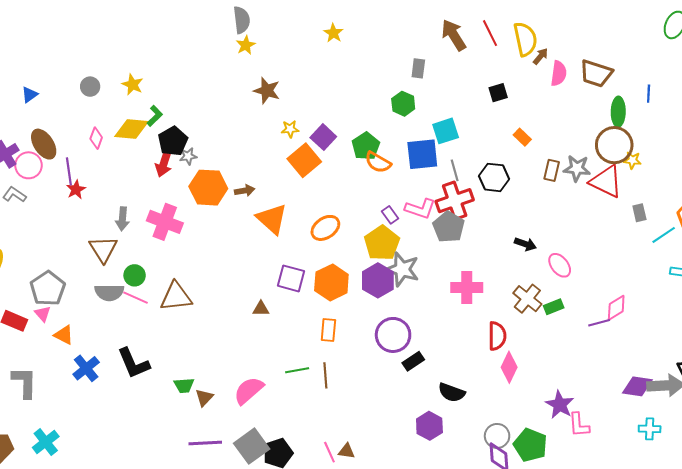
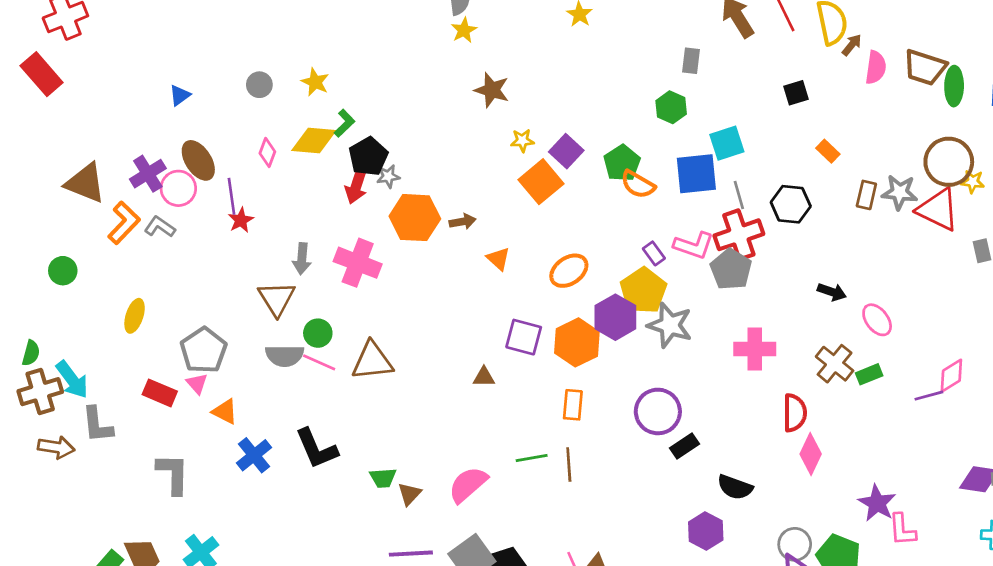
green ellipse: (618, 112) -> (954, 86), moved
orange triangle: (272, 219) -> (498, 259), size x0.6
purple hexagon: (378, 280) -> (615, 317), moved

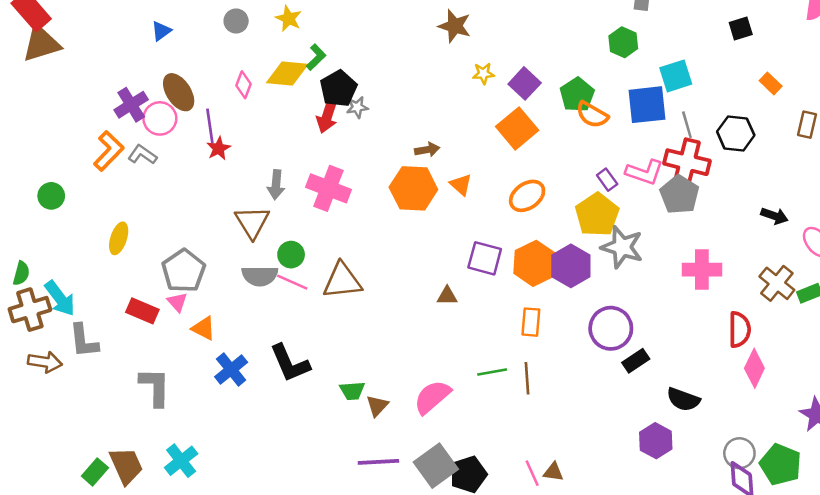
orange square: (541, 182) -> (517, 128), moved
brown triangle: (85, 183) -> (41, 43), moved, turned -39
orange hexagon: (415, 218) -> (413, 188), moved
red cross: (739, 235) -> (687, 162), turned 33
purple hexagon: (615, 317) -> (571, 266), moved

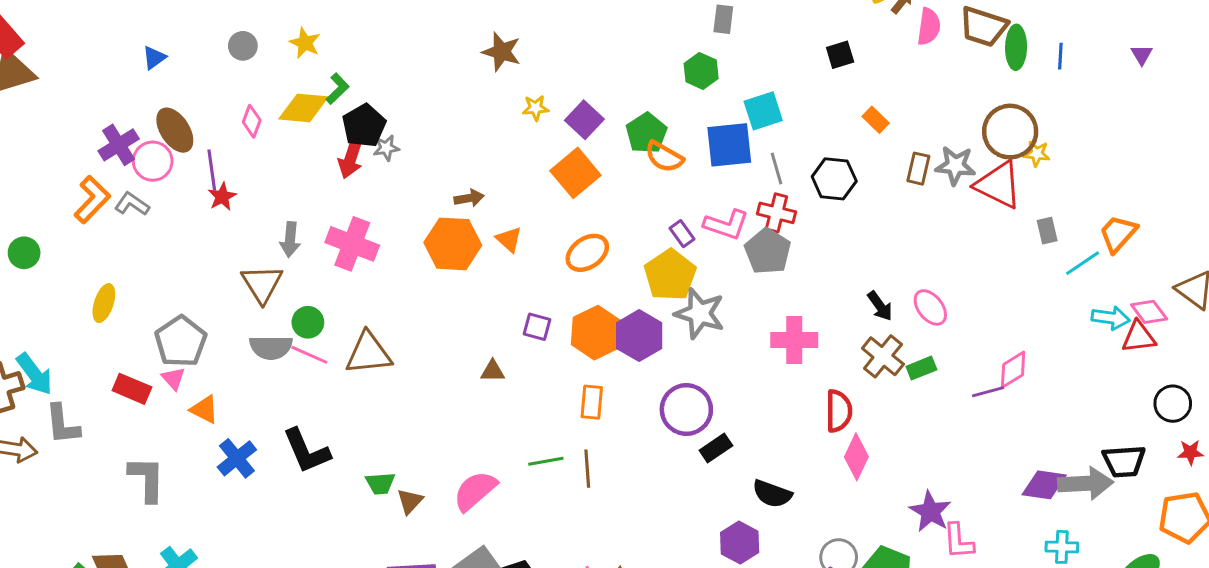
red cross: (687, 162) -> (777, 213), size x0.7
black arrow: (774, 216) -> (880, 306), moved, turned 35
purple square: (485, 258) -> (537, 327), size x0.7

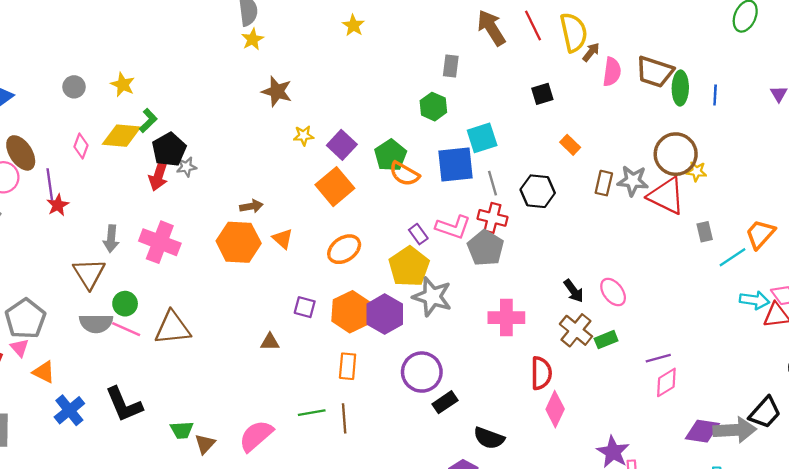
pink diamond: (1013, 370) -> (666, 382), moved
black trapezoid: (1124, 461) -> (765, 413), turned -44

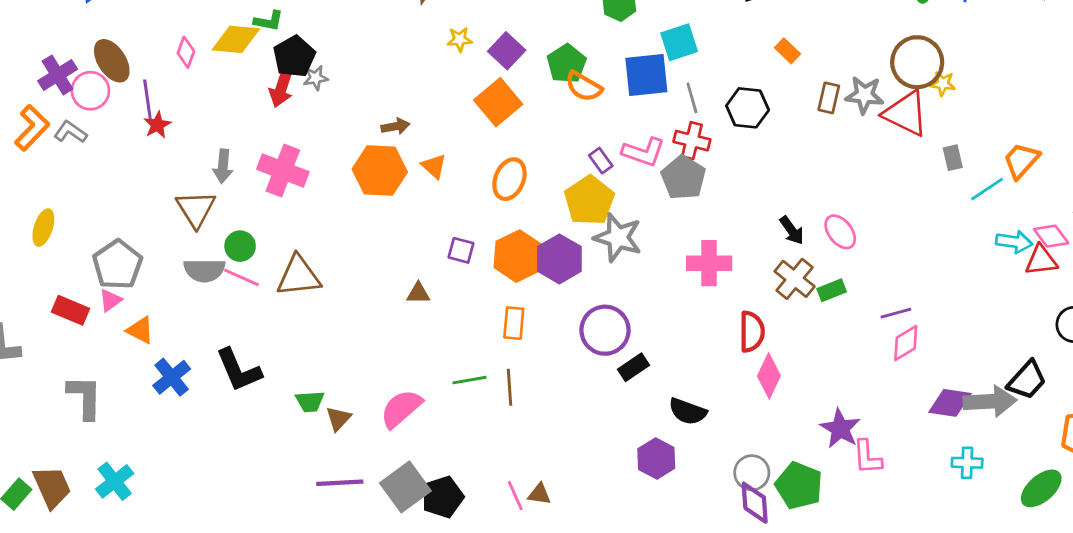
green L-shape: (148, 120) -> (269, 21), turned 55
orange ellipse: (344, 249) -> (509, 179), turned -32
pink triangle: (20, 348) -> (110, 300), turned 36

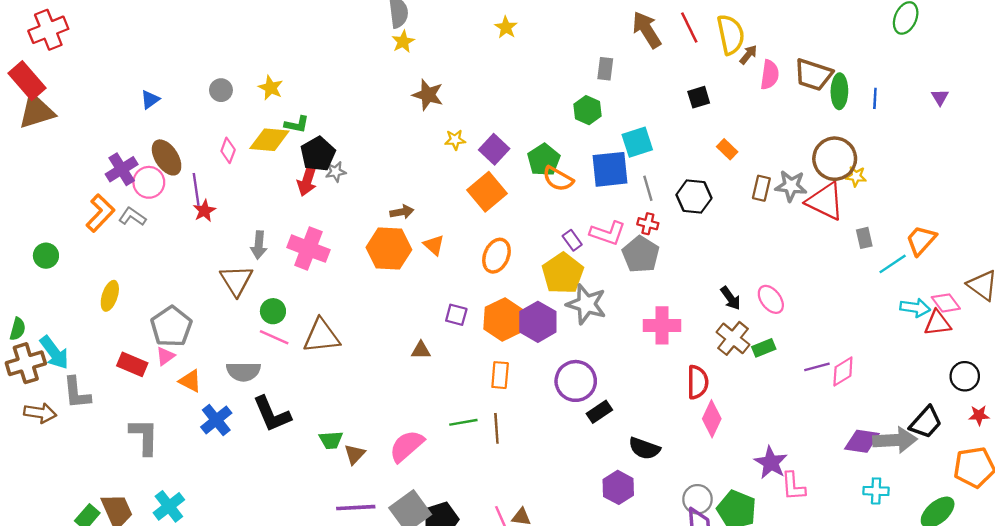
red cross: (692, 141) -> (648, 224), size x0.7
gray semicircle: (204, 270) -> (243, 372), moved
pink diamond: (906, 343) -> (843, 372), moved

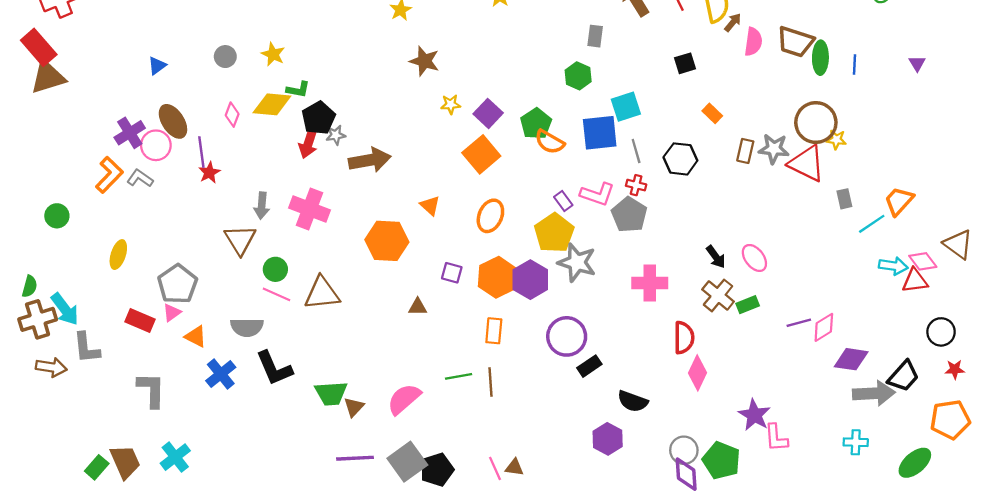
brown arrow: (402, 212) -> (370, 160), moved, size x1.8
orange hexagon: (389, 249) -> (387, 241), moved
green trapezoid: (331, 440) -> (331, 393), size x1.4
purple diamond: (862, 441) -> (851, 359), moved

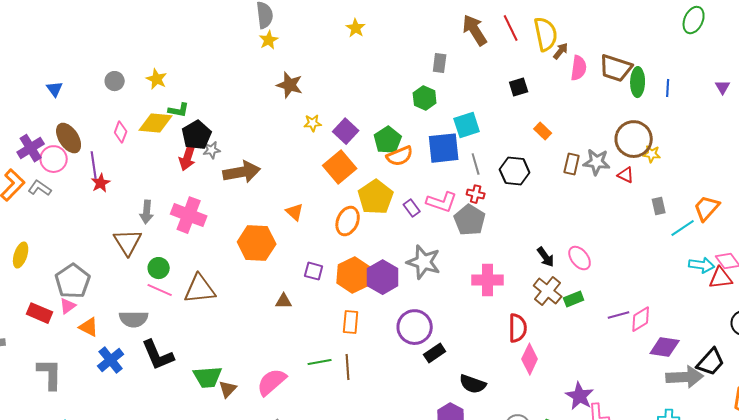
blue triangle: (157, 66) -> (55, 89), turned -30
orange semicircle: (550, 142) -> (400, 156), turned -52
red triangle: (807, 163) -> (626, 175), size x0.5
yellow pentagon: (554, 233) -> (376, 197), moved

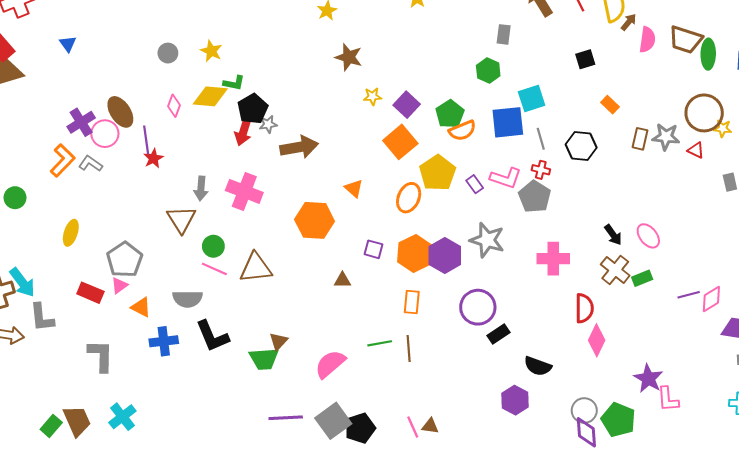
blue triangle: (55, 89) -> (68, 44), moved
blue cross: (111, 360) -> (164, 341), turned 32
brown triangle: (228, 389) -> (278, 341), moved

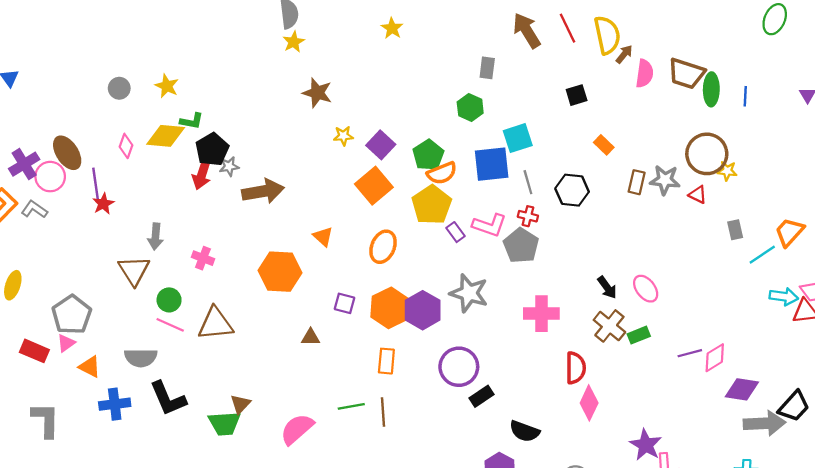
yellow pentagon: (438, 173) -> (432, 205), moved
pink cross: (244, 191) -> (203, 258), moved, size x0.6

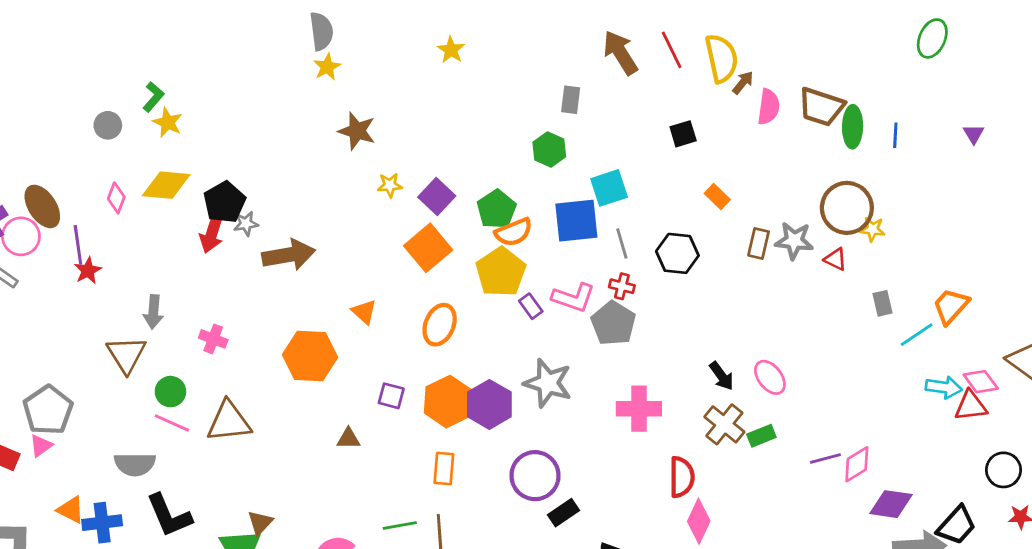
green L-shape: (192, 121) -> (153, 97), moved, turned -60
orange triangle: (90, 367) -> (71, 510), moved

